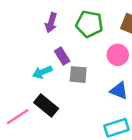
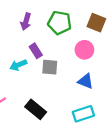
black rectangle: (46, 105) -> (36, 109), moved

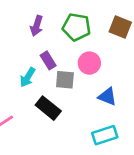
pink circle: (84, 50) -> (89, 63), moved
cyan arrow: (18, 65) -> (28, 77), turned -35
black rectangle: (36, 109) -> (48, 108), moved

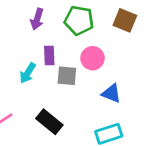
purple rectangle: (48, 60) -> (49, 56), turned 30
black rectangle: (48, 108) -> (49, 122), moved

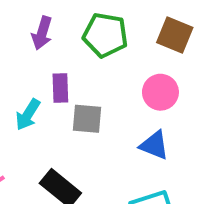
pink circle: (93, 58) -> (160, 92), moved

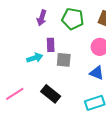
cyan arrow: (28, 115) -> (35, 58), turned -140

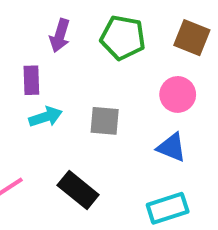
purple rectangle: (51, 45) -> (31, 80), moved

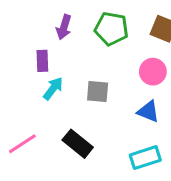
cyan arrow: (46, 117) -> (53, 88), turned -35

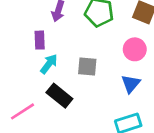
blue triangle: (148, 112) -> (131, 84), turned 48
black rectangle: (78, 144) -> (59, 96), moved

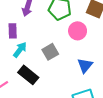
pink circle: (135, 49) -> (78, 31), moved
gray square: (87, 67) -> (50, 52), turned -35

